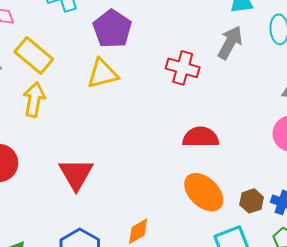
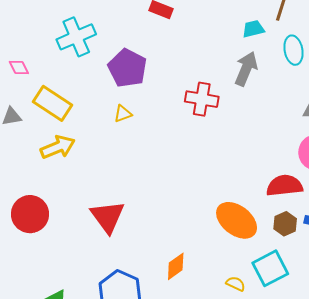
yellow triangle: (103, 74) -> (123, 114), size x0.6
yellow arrow: (34, 100) -> (58, 147), turned 64
red semicircle: (201, 137) -> (284, 186), moved

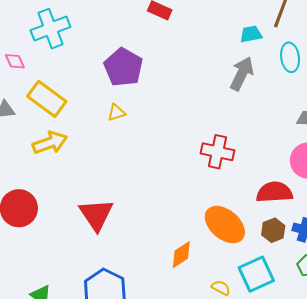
cyan cross: (76, 37) -> (50, 29), moved
red cross: (202, 99) -> (217, 152), moved
orange diamond: (176, 266) -> (181, 255), moved

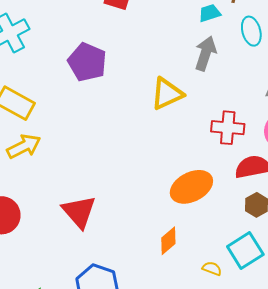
yellow triangle: (116, 113) -> (167, 94), moved, size x1.8
red cross: (217, 152) -> (228, 128), moved
orange ellipse: (225, 225) -> (191, 187), moved, turned -60

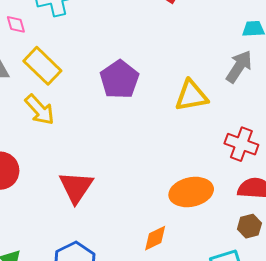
purple pentagon: (87, 62) -> (119, 79), moved
yellow arrow: (24, 146) -> (40, 110), turned 60

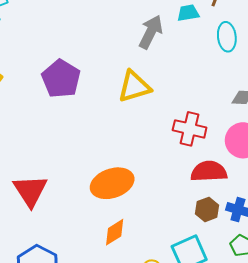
gray arrow: (239, 67) -> (151, 32), moved
orange ellipse: (191, 192) -> (112, 183), moved

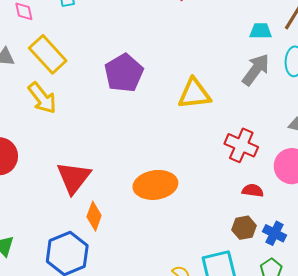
gray arrow: (151, 32) -> (256, 70), moved
red semicircle: (209, 171) -> (253, 191), size x0.6
orange diamond: (115, 232) -> (94, 216), moved, turned -48

